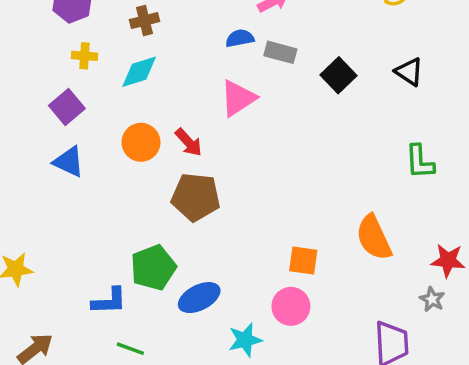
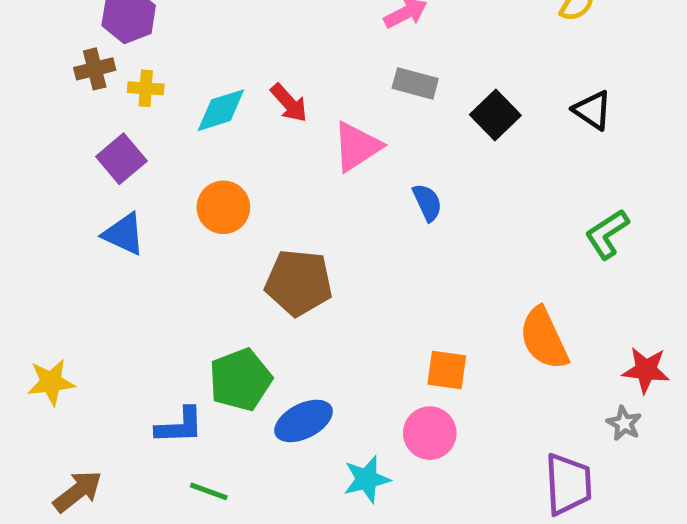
brown cross: (144, 21) -> (95, 69), moved
blue semicircle: (240, 38) -> (427, 202), moved, turned 76
red arrow: (189, 142) -> (289, 103), moved
green L-shape: (420, 162) -> (607, 234), turned 60

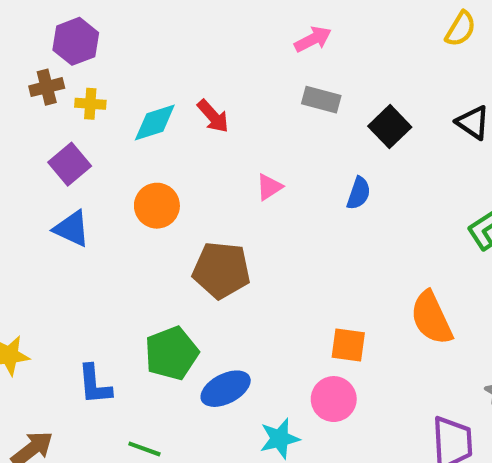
pink triangle: (357, 147) -> (269, 187), moved, size x0.6
blue semicircle: (427, 202) -> (359, 193), moved, turned 44
blue L-shape: (180, 426) -> (95, 385), moved, turned 87

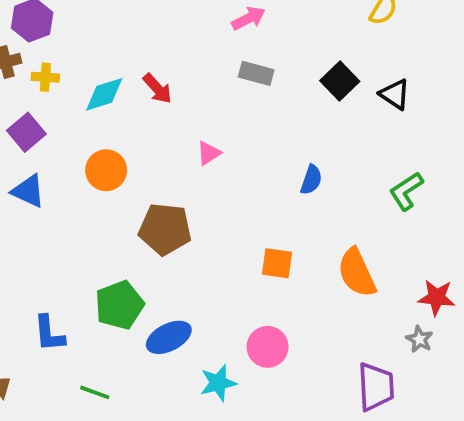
black square: (390, 127) -> (340, 81), moved
blue semicircle: (359, 193) -> (311, 180), moved
orange square: (348, 345) -> (277, 263), moved

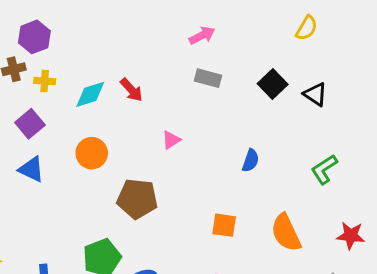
red star: (437, 297) -> (351, 236), moved

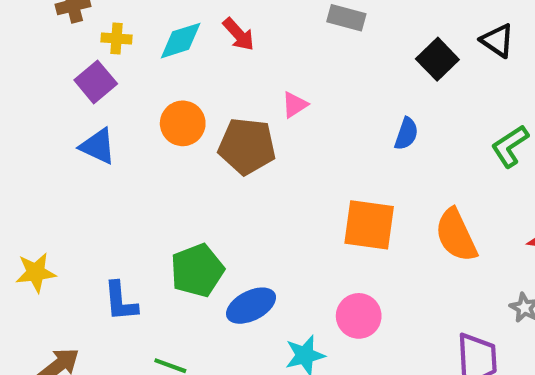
yellow cross: (45, 81) -> (116, 38), moved
black square: (273, 84) -> (437, 59), moved
brown pentagon: (137, 199) -> (247, 146), moved
orange square: (224, 225) -> (369, 225), size x1.5

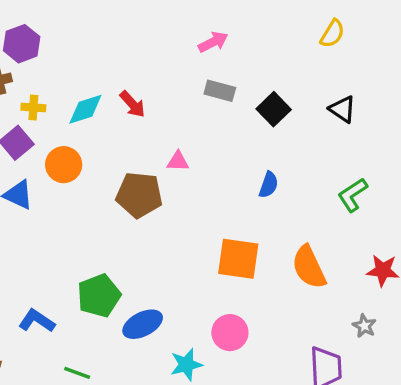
black square: (437, 59) -> (274, 109), moved
pink triangle: (295, 105) -> (178, 161), turned 35
orange circle: (183, 123) -> (64, 165), moved
blue L-shape: (121, 301) -> (37, 321), turned 129

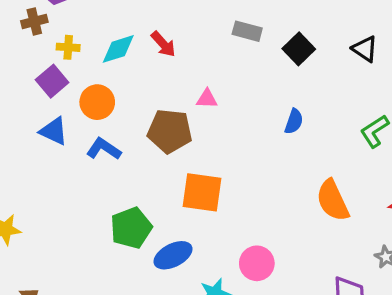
orange square: (238, 259) -> (202, 192), moved
blue L-shape: (37, 321) -> (104, 149), moved

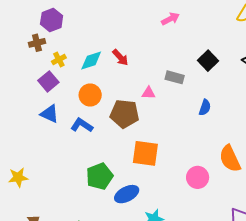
gray rectangle: (247, 31) -> (175, 77), moved
yellow cross: (68, 47) -> (59, 60), turned -32
orange circle: (97, 102) -> (90, 95), moved
pink circle: (257, 263) -> (198, 177), moved

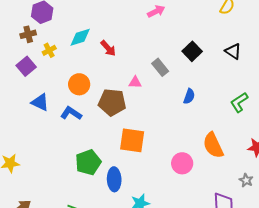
cyan diamond: (91, 61) -> (80, 37), moved
gray rectangle: (175, 77) -> (160, 67), turned 36
purple square: (48, 81) -> (26, 66), moved
blue ellipse: (127, 194) -> (114, 179), turned -65

